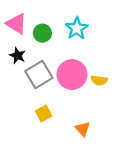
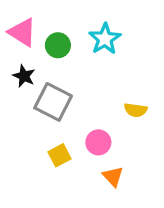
gray square: (39, 74) -> (53, 102), turned -32
pink circle: (72, 74) -> (98, 142), moved, size x0.6

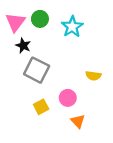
pink triangle: (22, 32) -> (15, 22), turned 35
green circle: (58, 45) -> (40, 19), moved
black star: (24, 76) -> (23, 46), moved

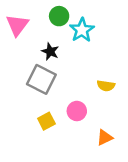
green circle: (40, 19) -> (59, 16), moved
black star: (23, 46) -> (50, 52), moved
orange triangle: (78, 121) -> (105, 138), moved, turned 48

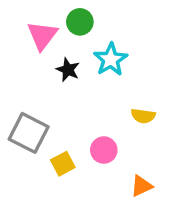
pink triangle: (17, 25) -> (42, 36), moved
cyan star: (82, 30) -> (111, 59), moved
gray square: (41, 79) -> (29, 133), moved

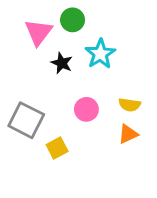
pink circle: (104, 150) -> (86, 109), moved
orange triangle: (141, 186) -> (128, 134), moved

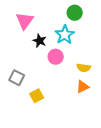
green circle: (73, 20) -> (75, 13), moved
pink circle: (86, 109) -> (56, 57), moved
gray square: (26, 120) -> (17, 78), size x0.7

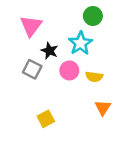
yellow semicircle: (84, 68) -> (94, 77), moved
gray square: (17, 78) -> (32, 69), moved
orange triangle: (83, 87) -> (103, 108), turned -32

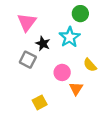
pink circle: (69, 70) -> (62, 72), moved
yellow semicircle: (94, 77) -> (90, 65), moved, turned 40
orange triangle: (103, 108) -> (76, 89), moved

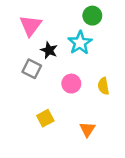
yellow semicircle: (90, 65) -> (103, 86), moved, turned 32
orange triangle: (76, 89) -> (87, 129), moved

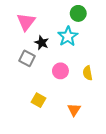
yellow square: (45, 118) -> (38, 100), turned -32

